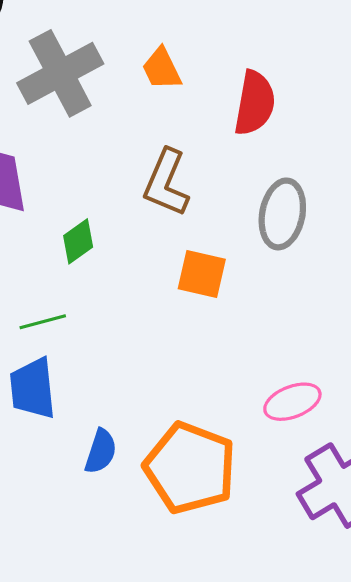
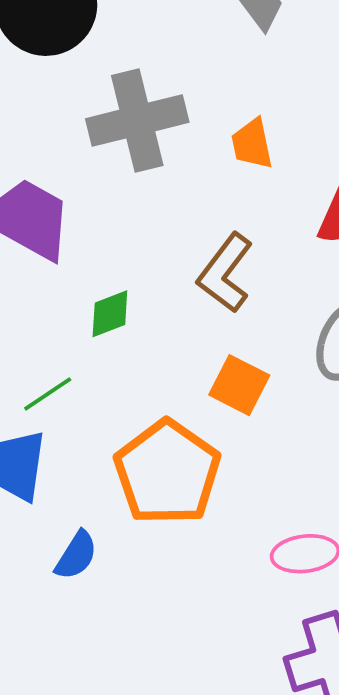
green line: (43, 322) -> (48, 394), turned -33
orange pentagon: (190, 468) -> (167, 472), moved

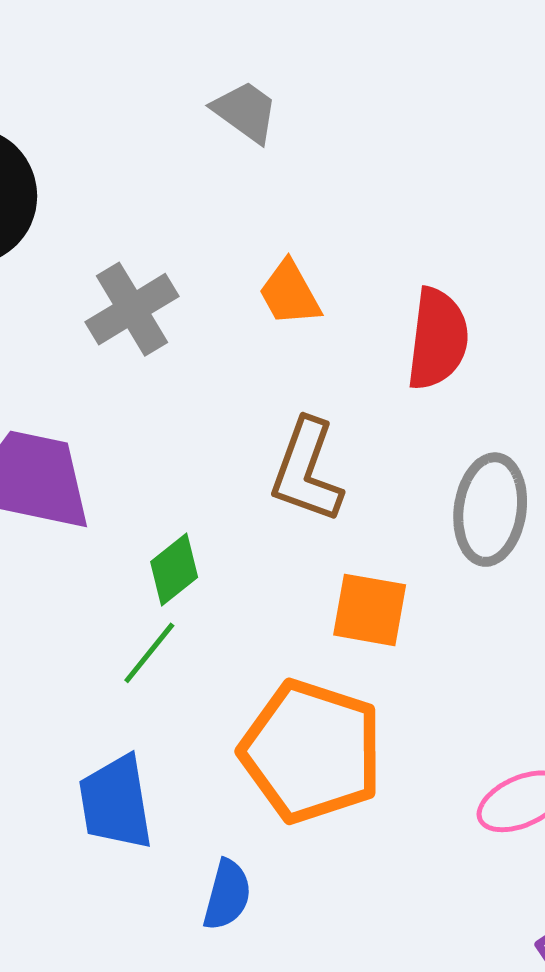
gray cross: (137, 121) -> (132, 309), size x0.7
green line: (48, 394) -> (149, 653), moved

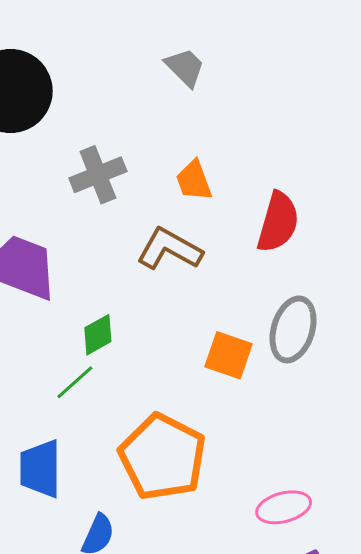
brown L-shape: (307, 471) -> (170, 249), moved, turned 90
orange square: (370, 610) -> (228, 355), moved

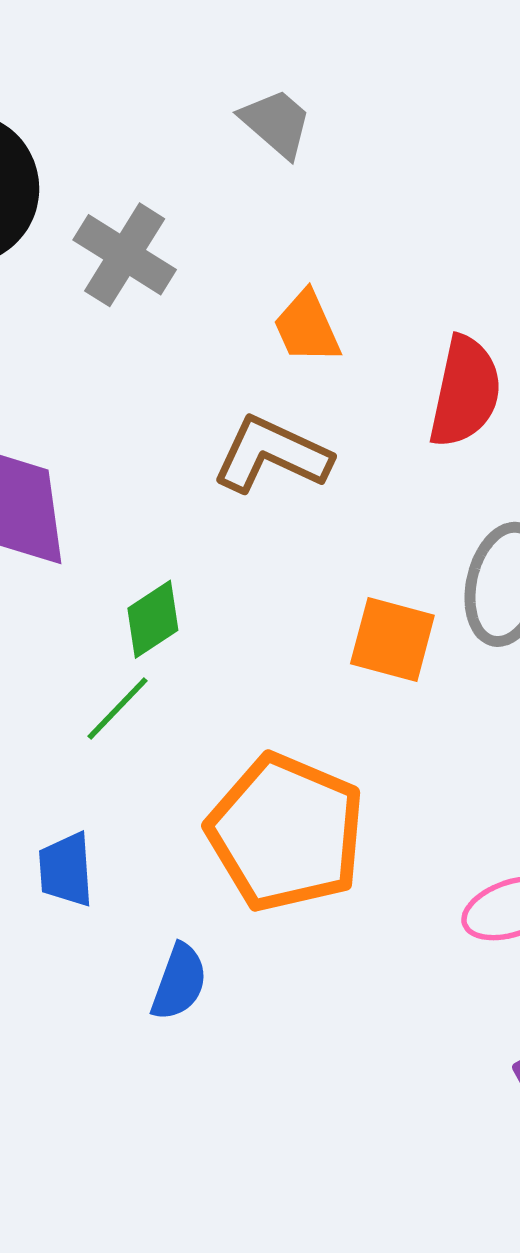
gray cross: (98, 175) -> (125, 255), moved, turned -32
blue trapezoid: (40, 469) -> (66, 870), size x0.7

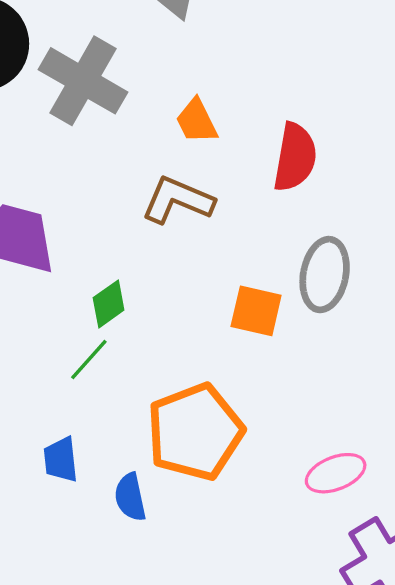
gray cross: (125, 255) -> (83, 81), size x1.4
orange pentagon: (286, 833) -> (195, 432), turned 30
blue semicircle: (179, 982) -> (130, 497), moved, turned 150

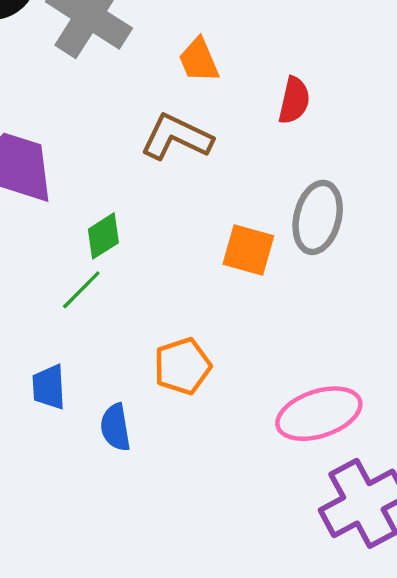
red semicircle: (295, 157) -> (294, 100), size x0.7
orange pentagon: (195, 432) -> (182, 366), size x0.6
pink ellipse: (336, 473) -> (319, 414), size x1.4

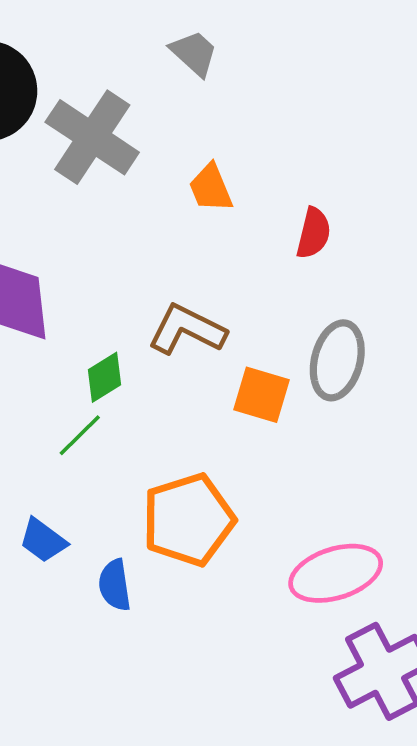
brown L-shape: (177, 137) -> (187, 330), moved
orange pentagon: (182, 366) -> (188, 520), size x1.5
blue trapezoid: (49, 387) -> (43, 540), turned -51

